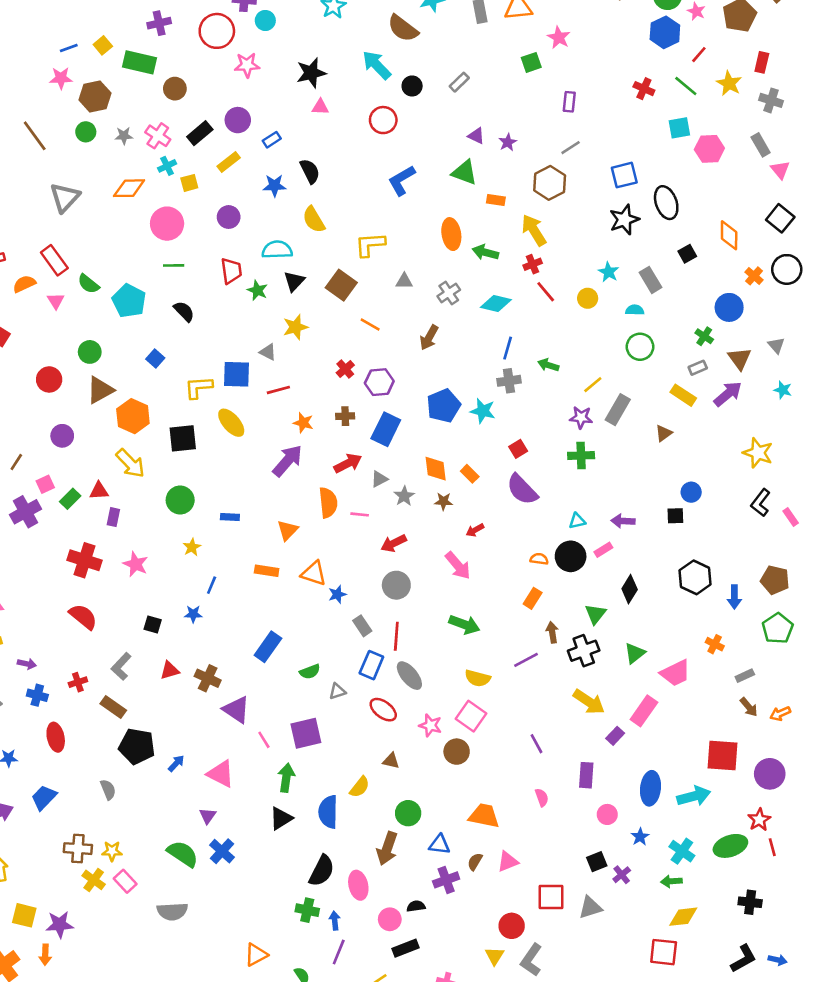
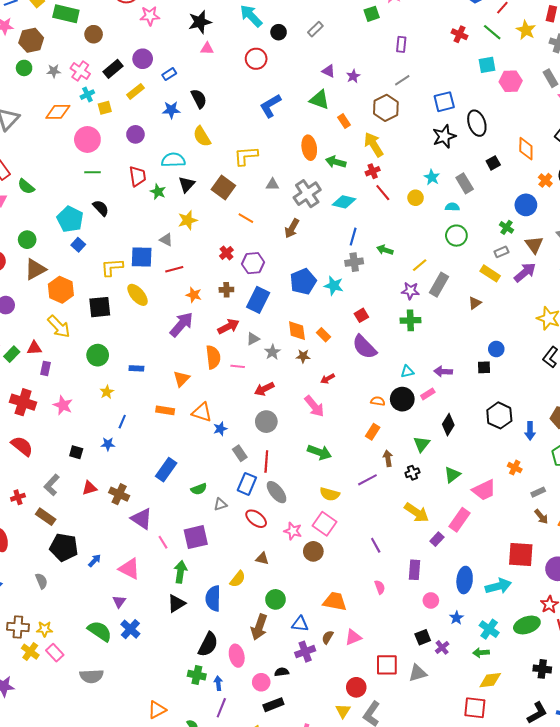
orange rectangle: (496, 200) -> (344, 121), turned 48
gray cross: (449, 293) -> (307, 194), size x1.5
cyan pentagon: (129, 301) -> (70, 219), moved
black cross: (584, 651) -> (412, 473), size x0.6

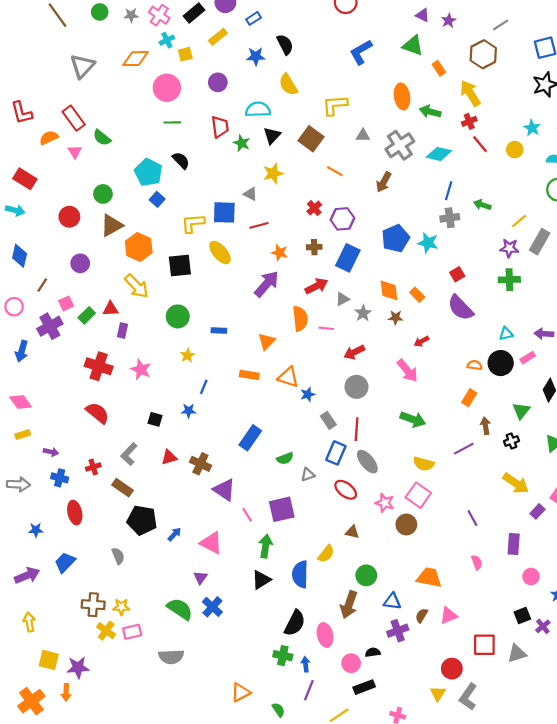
pink rectangle: (55, 653) -> (132, 632), turned -60

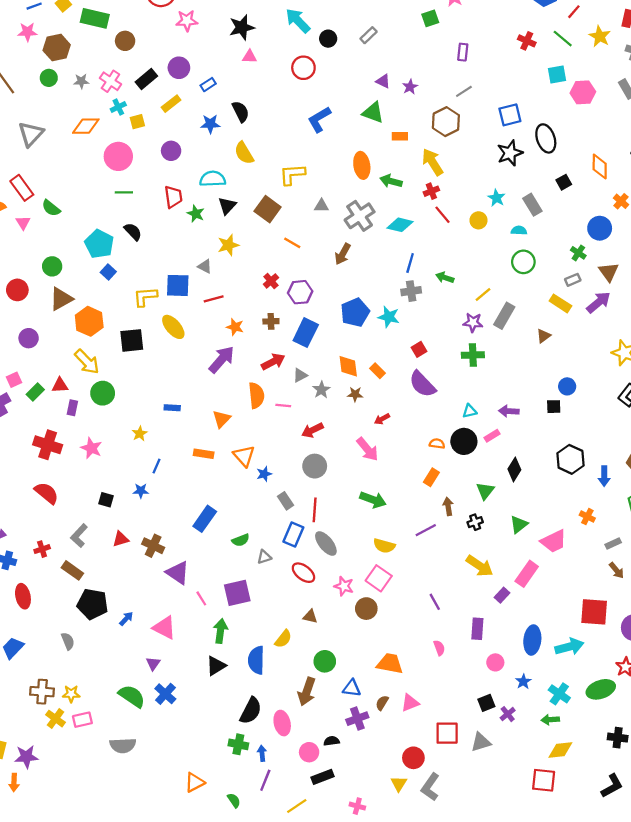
orange rectangle: (439, 68) -> (400, 136), turned -56
green circle: (178, 316) -> (103, 393), moved
orange triangle: (288, 377) -> (244, 456), turned 30

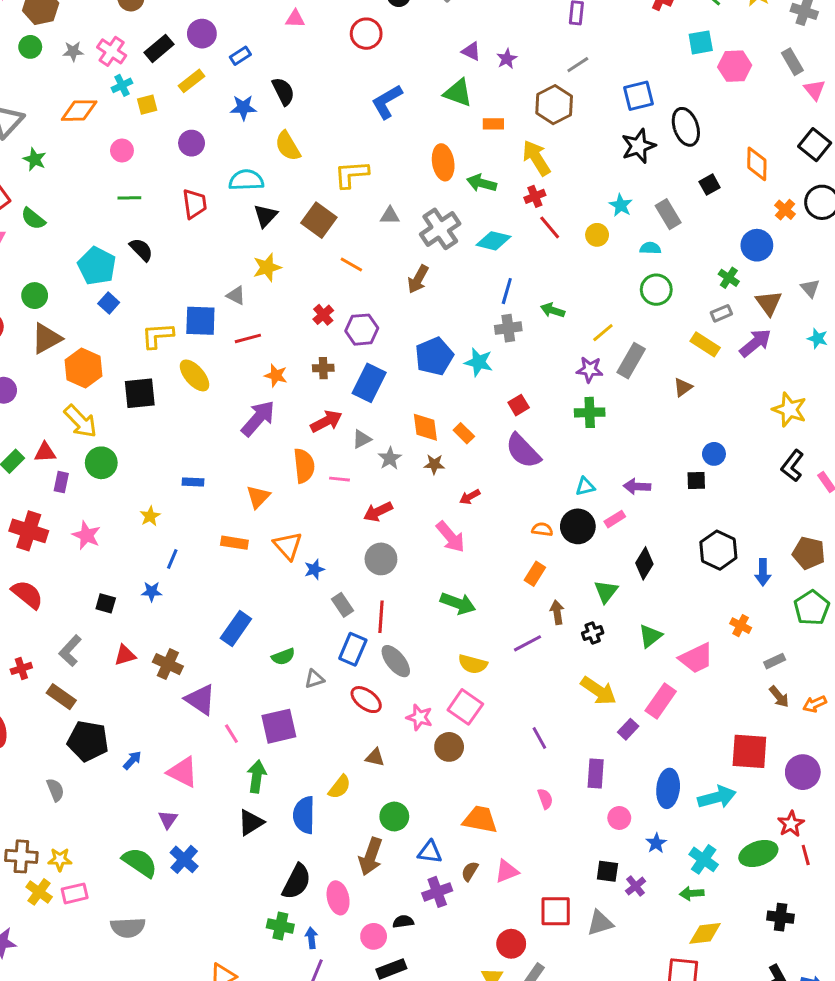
pink circle: (118, 156) -> (122, 150), size x0.6
green star: (196, 214) -> (35, 159), moved
black square: (486, 703) -> (607, 871), turned 30

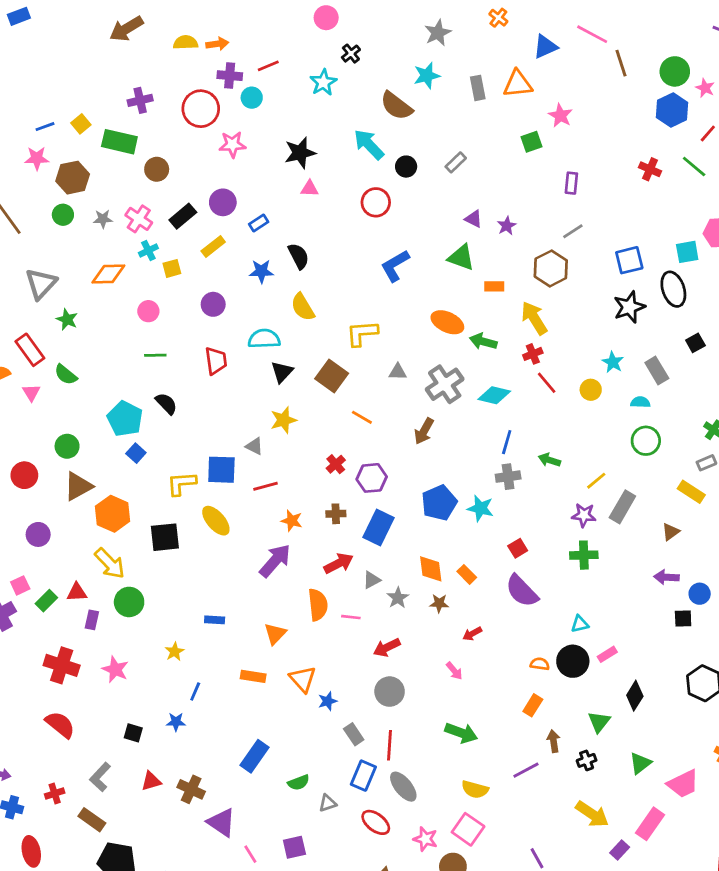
cyan square: (701, 42) -> (687, 252), moved
orange ellipse: (443, 162) -> (447, 322), turned -56
purple arrow: (637, 486) -> (667, 577), moved
pink arrow: (451, 537) -> (454, 671), size x0.6
purple square: (279, 726) -> (294, 847), size x0.7

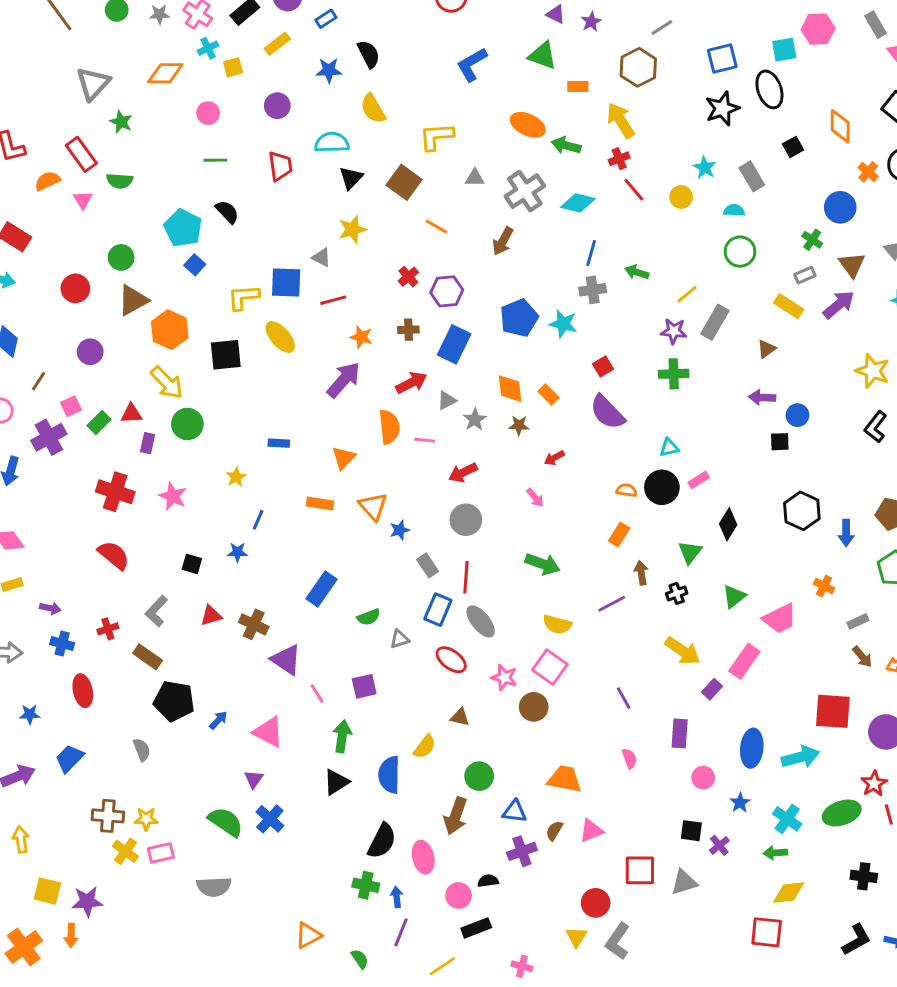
green semicircle: (66, 375) -> (120, 181), turned -35

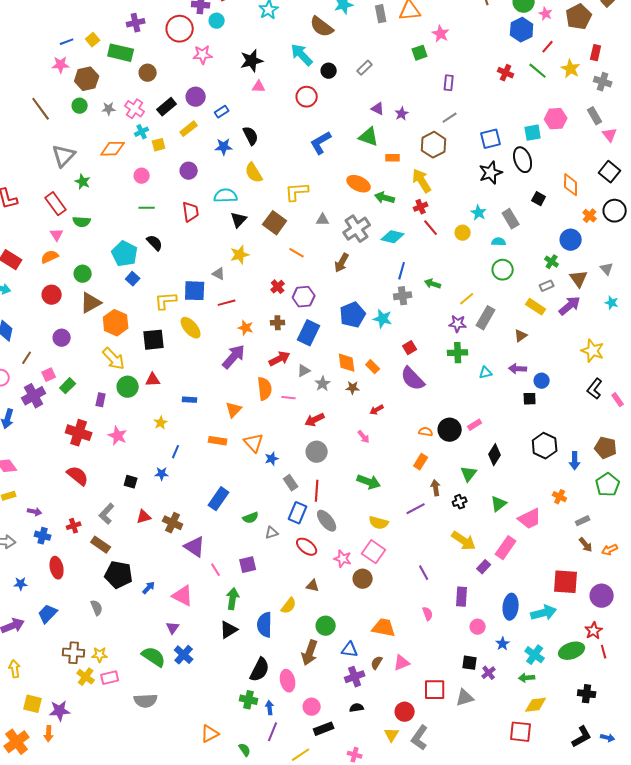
black square: (793, 147) -> (539, 199), turned -32
orange semicircle: (47, 181) -> (50, 257), moved
red triangle: (131, 414) -> (153, 380), moved
cyan triangle: (669, 448) -> (486, 373), moved
black semicircle: (488, 881) -> (357, 708), moved

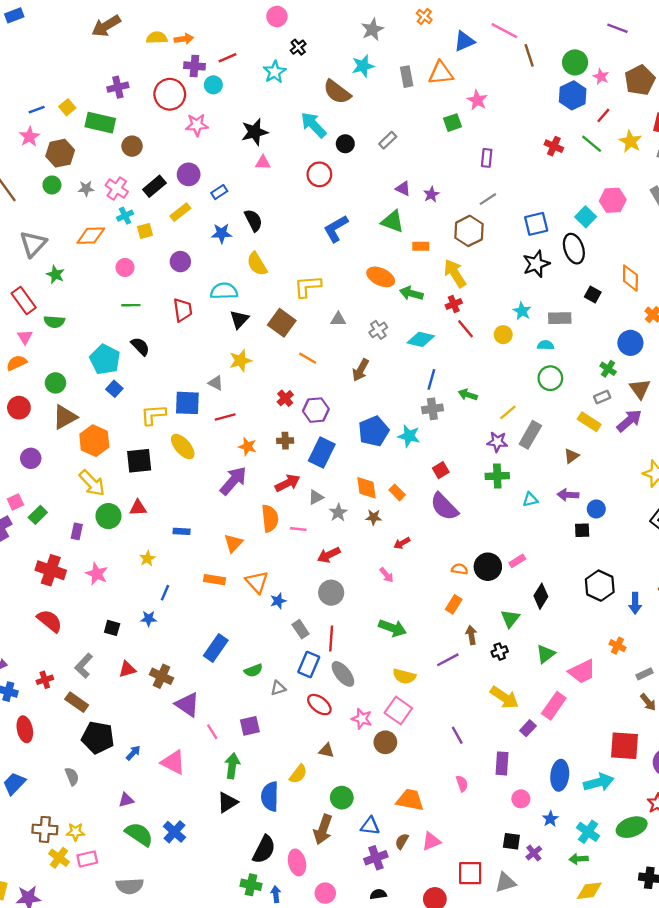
pink star: (61, 65) -> (30, 137), turned -30
cyan square: (533, 133) -> (586, 217), turned -36
gray rectangle: (511, 219) -> (560, 318), turned -60
gray cross: (357, 229) -> (378, 330), size x0.6
purple triangle: (173, 628) -> (126, 800), moved, turned 40

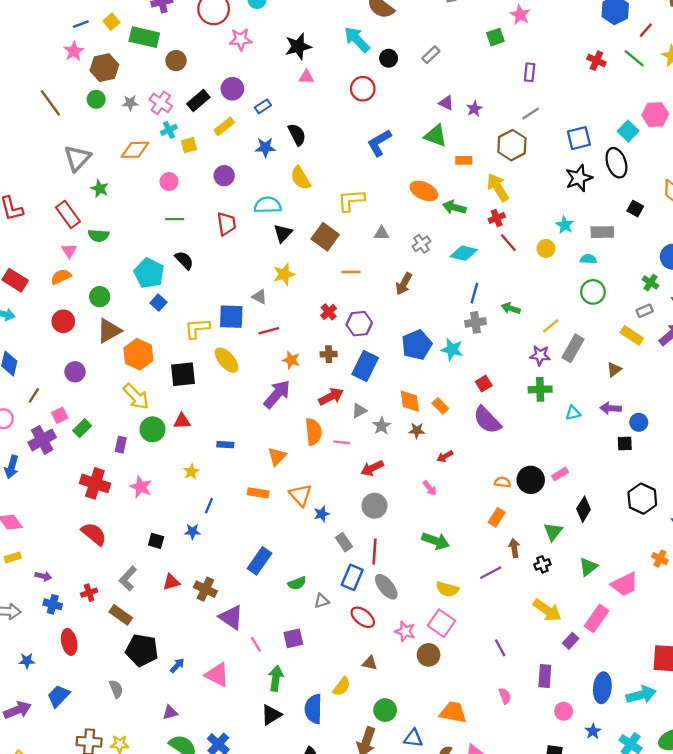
orange line: (308, 358) -> (351, 272), turned -30

